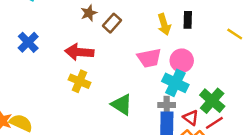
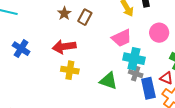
pink circle: (182, 61) -> (159, 33), moved
cyan cross: (175, 83) -> (134, 59), moved
gray cross: (167, 105) -> (136, 74), moved, turned 32

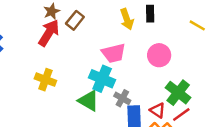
red arrow: (64, 47) -> (49, 33), moved, turned 120
cyan cross: (134, 59) -> (102, 79), moved

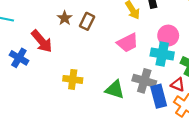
red arrow: (49, 33) -> (42, 41), moved, turned 120
cyan cross: (102, 79) -> (162, 54), moved
gray cross: (122, 98) -> (144, 81), size x1.5

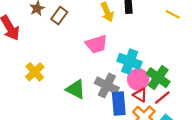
pink circle: (168, 36) -> (138, 79), moved
yellow cross: (73, 79) -> (35, 72), turned 30

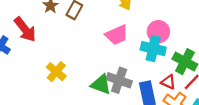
pink circle: (138, 79) -> (158, 32), moved
gray cross: (107, 85) -> (119, 80), moved

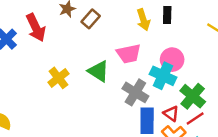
gray cross: (119, 80) -> (135, 92), moved
green triangle: (101, 84) -> (98, 71), moved

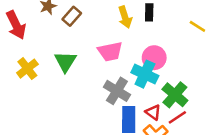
green triangle: (98, 71) -> (65, 62), moved, turned 30
yellow cross: (58, 78) -> (27, 69), moved

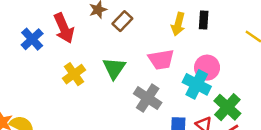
yellow arrow: (125, 17) -> (178, 24), turned 30
gray cross: (117, 91) -> (148, 98), moved

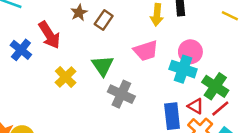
gray cross: (148, 98) -> (121, 94), moved

